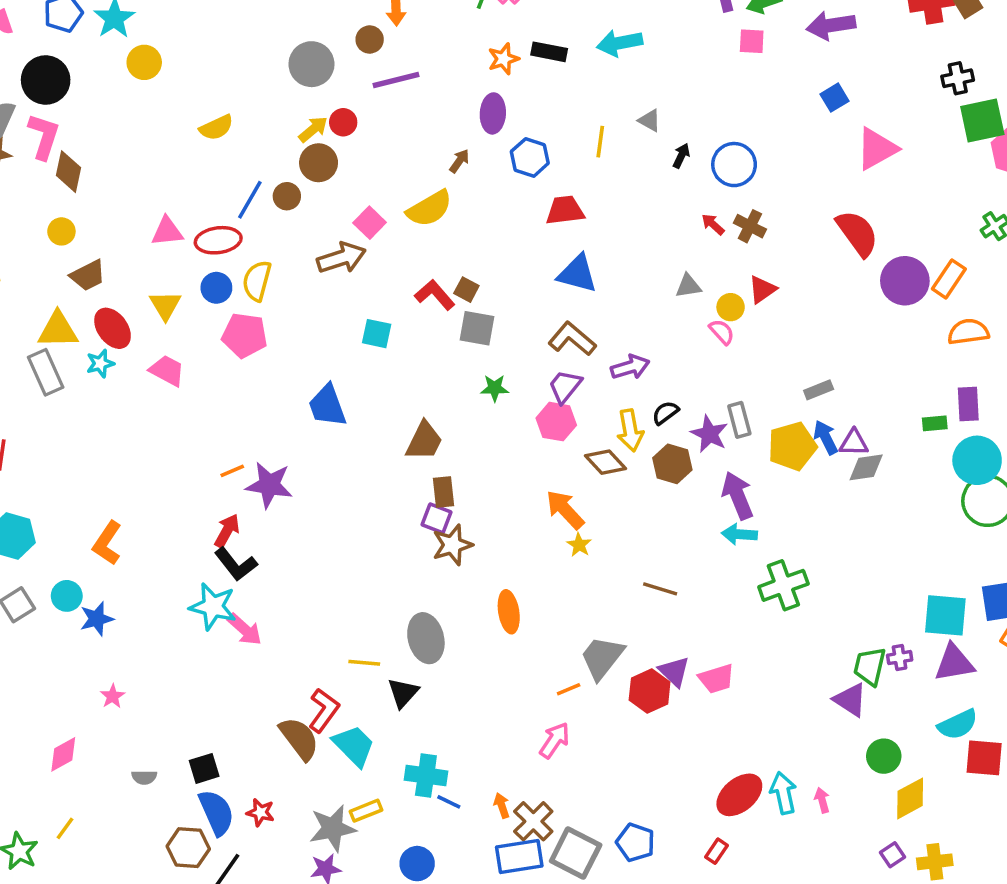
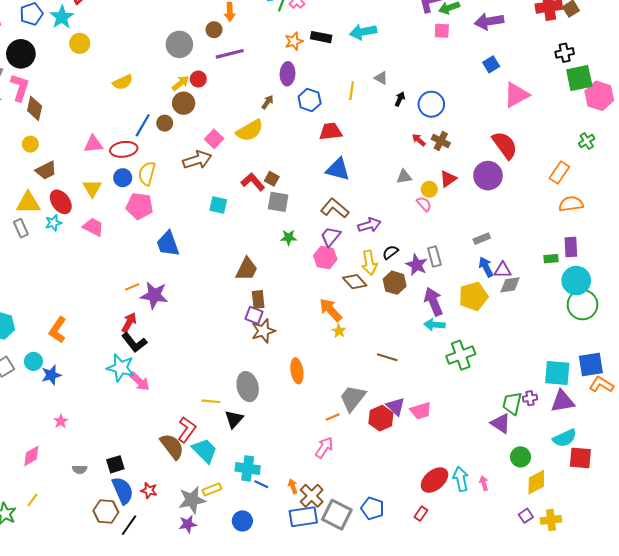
purple circle: (905, 281) -> (488, 176), moved
gray rectangle: (46, 372) -> (21, 228), size x0.7
blue trapezoid: (327, 406) -> (168, 244), moved
yellow pentagon: (792, 446) -> (473, 296), moved

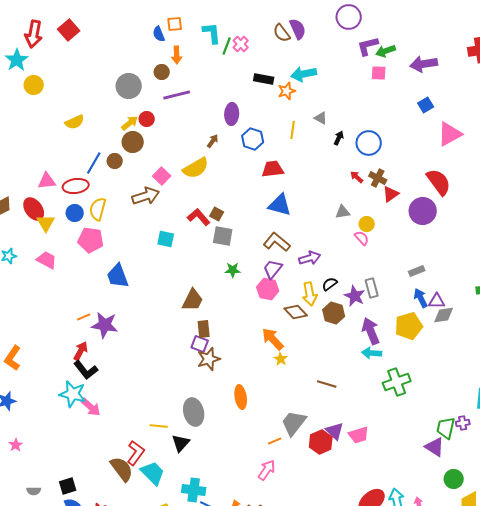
orange star: (294, 41) -> (287, 91), moved
red triangle: (448, 179) -> (391, 194), moved
red ellipse: (61, 202) -> (34, 209), moved

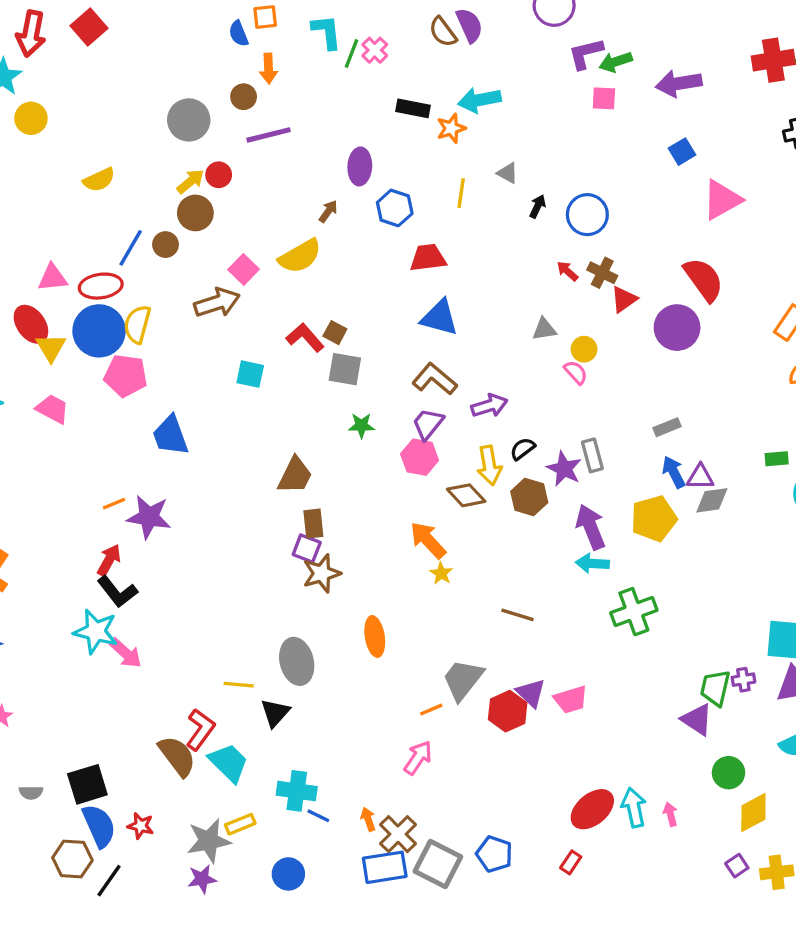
blue circle: (75, 213) -> (99, 331), size x1.8
black square: (68, 486) -> (87, 784), size x1.4

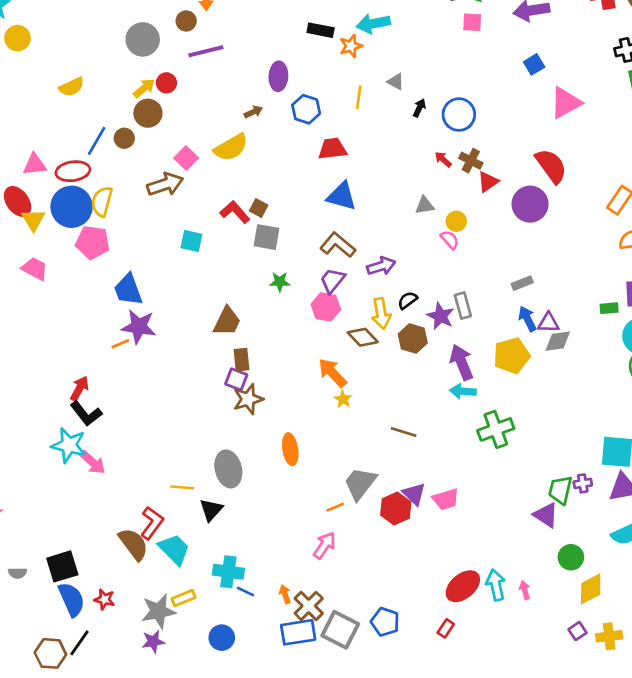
brown arrow: (328, 211) -> (253, 112), turned 30
orange line: (114, 504) -> (120, 344), moved
purple star: (149, 517) -> (139, 327), moved
brown hexagon: (72, 859) -> (50, 653), moved

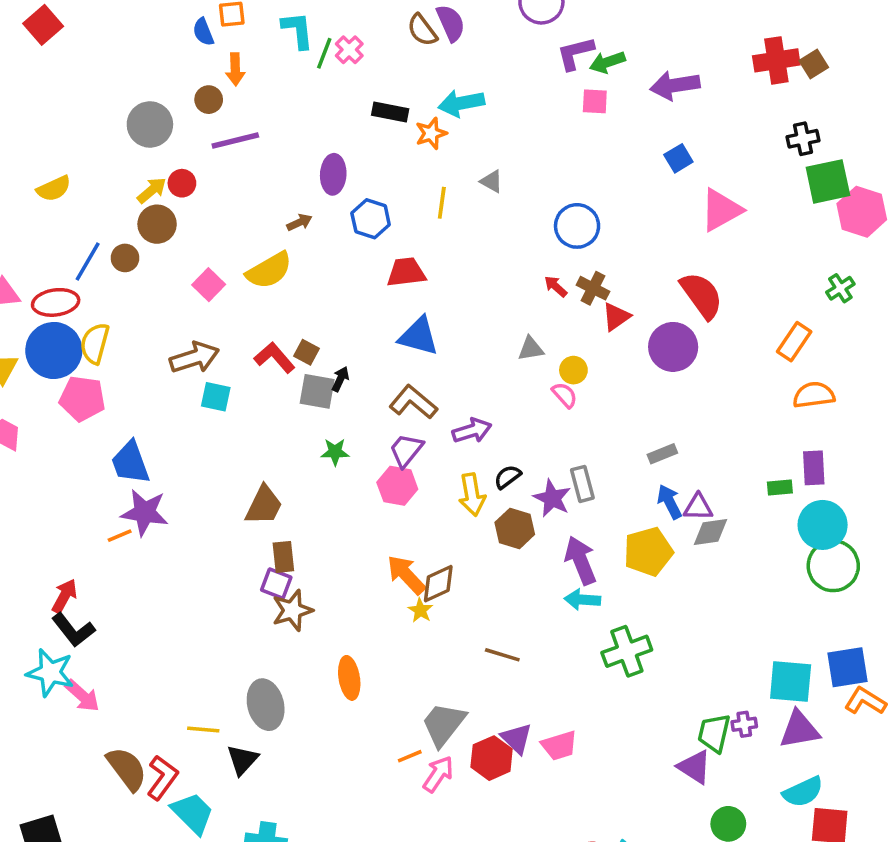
black arrow: (419, 108) -> (340, 379), moved
brown arrow: (165, 184) -> (194, 358), moved
brown diamond: (363, 337) -> (438, 584), moved, turned -72
brown semicircle: (133, 544) -> (127, 769), moved
pink arrow: (325, 545) -> (438, 774), moved

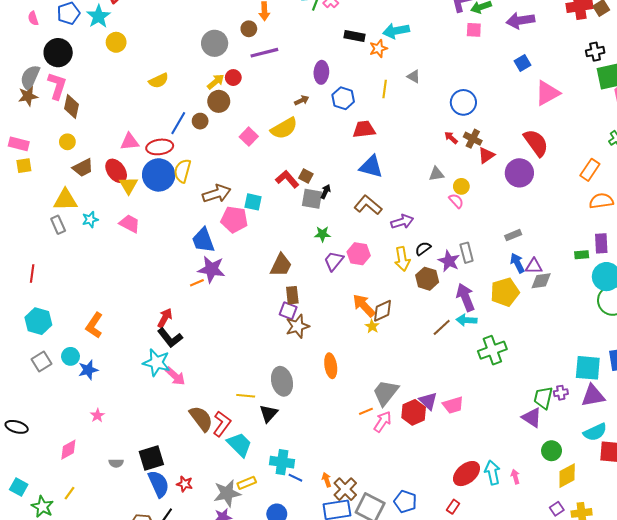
brown arrow: (194, 358) -> (217, 194), moved
pink pentagon: (82, 399) -> (234, 220), moved
purple trapezoid: (406, 450) -> (334, 261), moved
brown line: (502, 655) -> (442, 327), moved, turned -60

